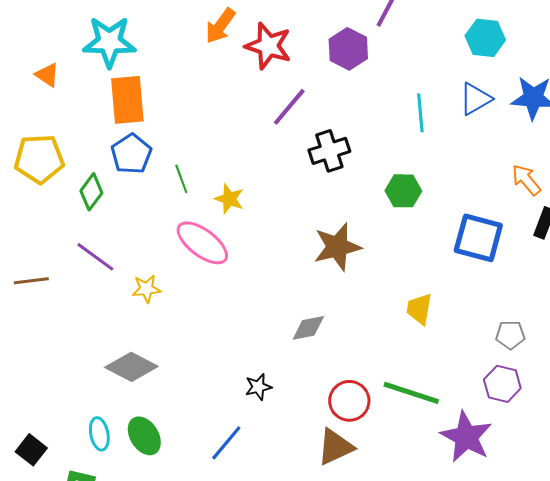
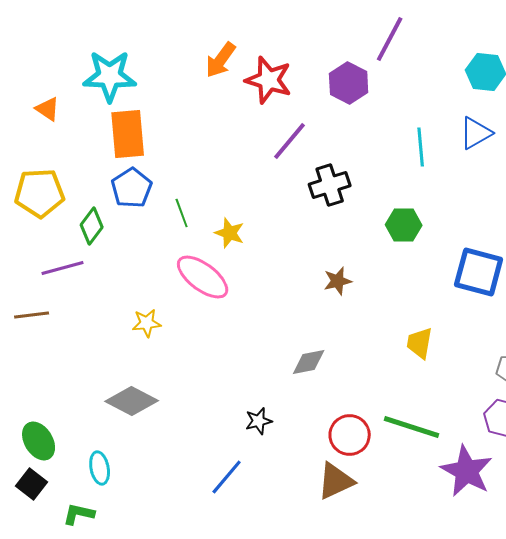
brown star: (337, 247) -> (338, 281), size x0.6
purple line: (95, 257) -> (63, 268), moved, turned -51
green ellipse: (144, 436) -> (39, 441), moved

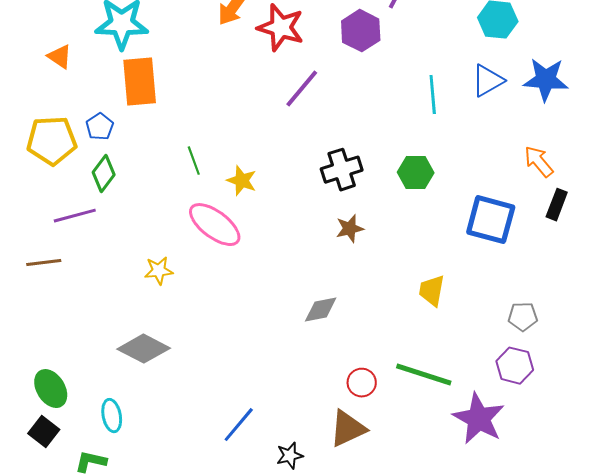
black cross: (330, 185) -> (342, 170), moved
blue pentagon: (132, 188) -> (100, 127), moved, size x0.7
black star: (259, 421) -> (290, 456), moved
red circle: (350, 435) -> (362, 383), size x0.7

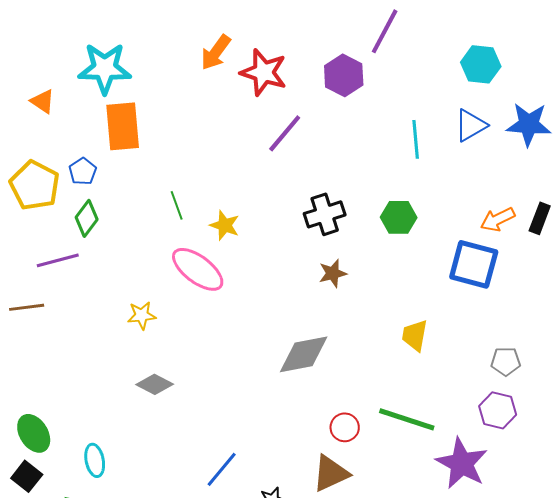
yellow pentagon: (52, 141) -> (35, 185), turned 30
orange arrow: (539, 162) -> (498, 219), moved, turned -76
black rectangle: (557, 205) -> (540, 218), moved
gray diamond: (321, 310) -> (304, 354), size x1.5
gray diamond: (144, 349) -> (155, 384), moved, size x0.7

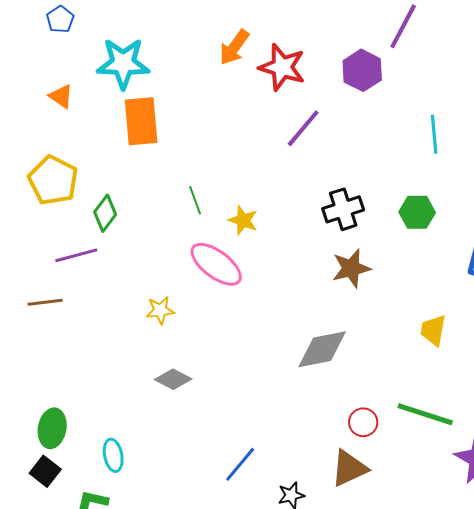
blue pentagon: (83, 171) -> (60, 19), moved
brown star: (333, 273) -> (351, 268), size x1.4
green ellipse: (34, 433) -> (52, 428), turned 42

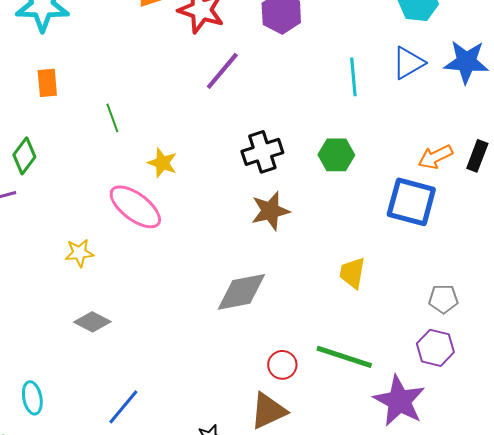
orange rectangle: (141, 121) -> (47, 83), moved, size x0.6
green line: (195, 200) -> (112, 118), moved
blue line: (240, 464) -> (123, 407), moved

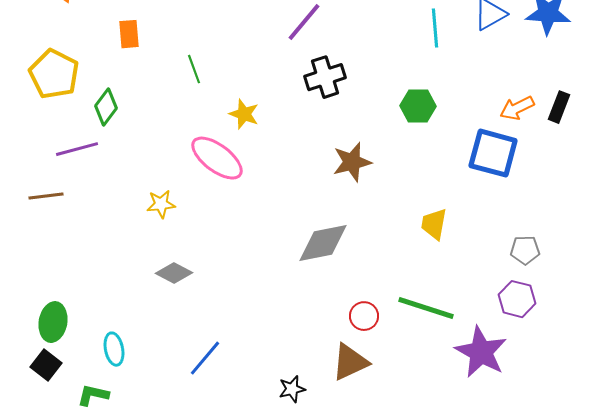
black cross: (262, 152) -> (325, 77), moved

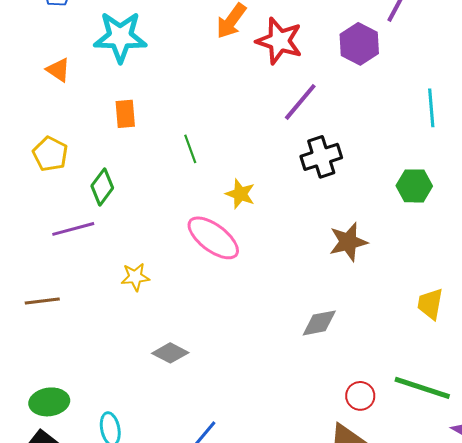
yellow pentagon: (54, 74) -> (50, 154), size x0.7
brown line: (46, 196) -> (42, 301), moved
yellow star: (161, 204) -> (135, 277), moved
gray diamond: (323, 243) -> (319, 323), size x0.7
green ellipse: (53, 322) -> (49, 402), turned 72

